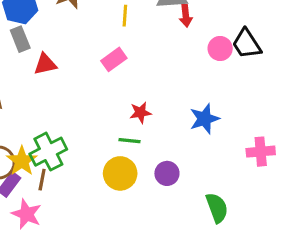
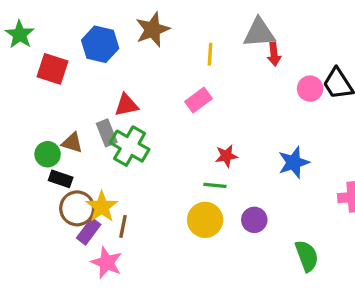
gray rectangle: (20, 39) -> (107, 133), moved
green cross: (48, 152) -> (130, 146), moved, turned -33

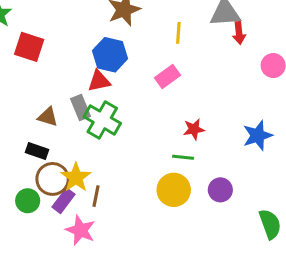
blue hexagon: (100, 44) -> (110, 55), moved
green circle: (48, 154) -> (28, 201), moved

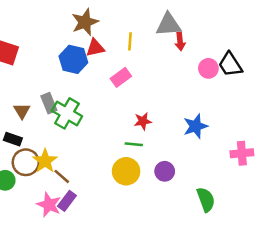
red triangle: (99, 81) -> (95, 48), moved
brown triangle: (48, 117) -> (22, 111), turned 42
brown line: (96, 196) -> (62, 176), turned -60
purple rectangle: (63, 201) -> (67, 201), moved

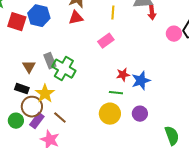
red triangle: (95, 48) -> (76, 18), moved
blue hexagon: (73, 59) -> (39, 16), moved
blue star: (196, 126) -> (141, 81), moved
yellow star: (45, 161) -> (45, 94), moved
purple rectangle: (67, 201) -> (37, 121), moved

